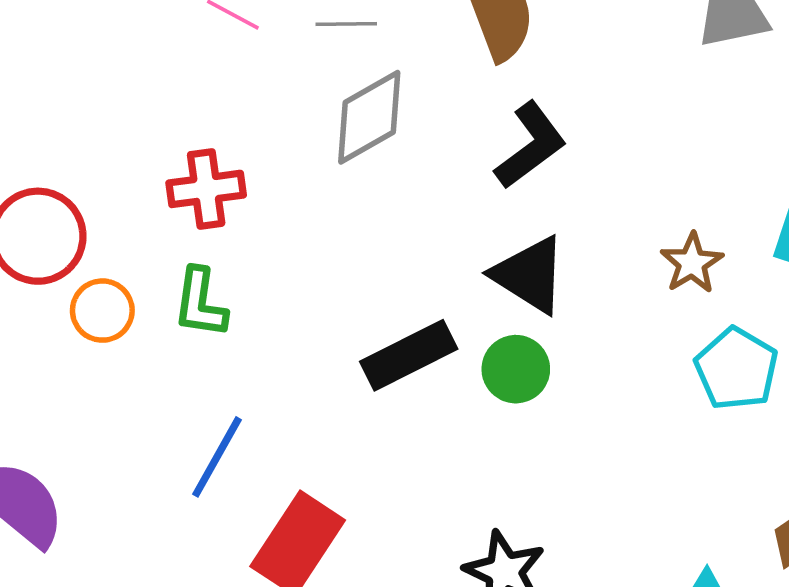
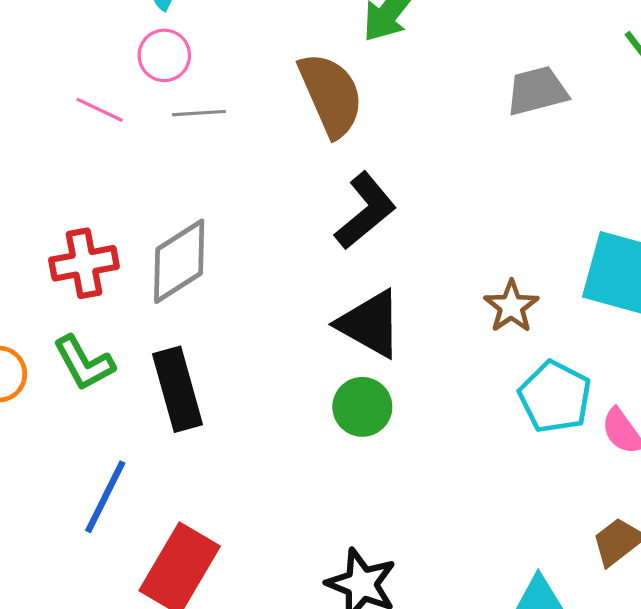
gray diamond: (369, 117) -> (179, 261), moved
green L-shape: (200, 303) -> (84, 363), turned -34
black rectangle: (409, 355) -> (178, 389), moved, turned -76

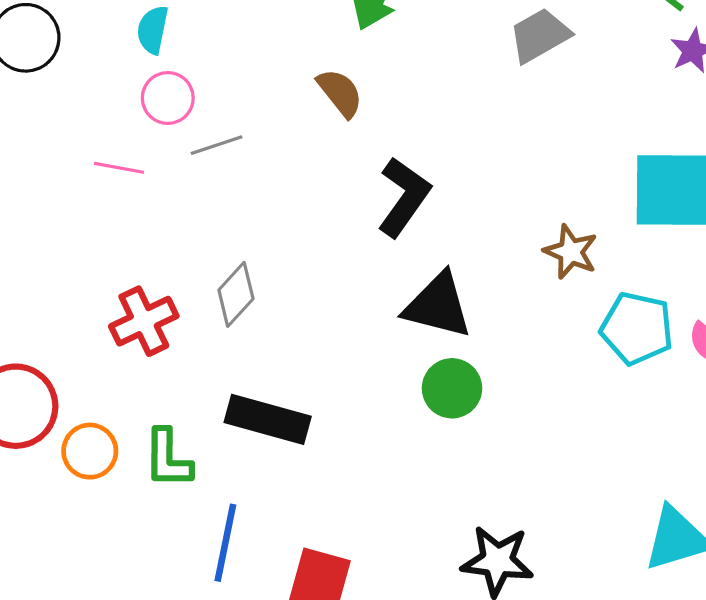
brown semicircle: (331, 95) -> (340, 93), size x0.6
gray diamond: (179, 261) -> (236, 294), size x0.7
green L-shape: (84, 363) -> (168, 459), moved, turned 44
black rectangle: (178, 389) -> (268, 419), turned -44

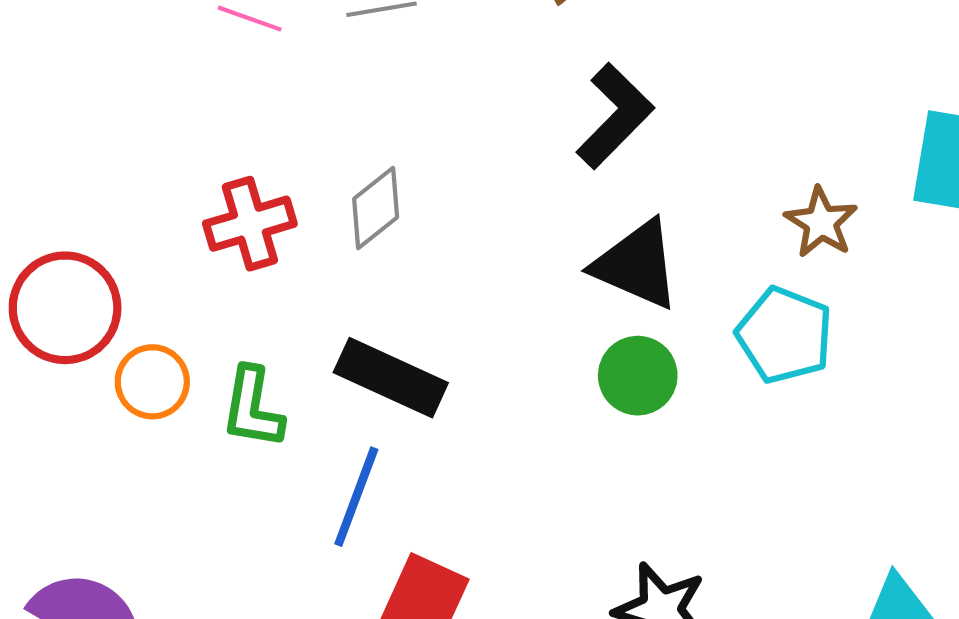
cyan pentagon: (637, 328) -> (785, 335), moved
blue line: (225, 543) -> (356, 497), moved

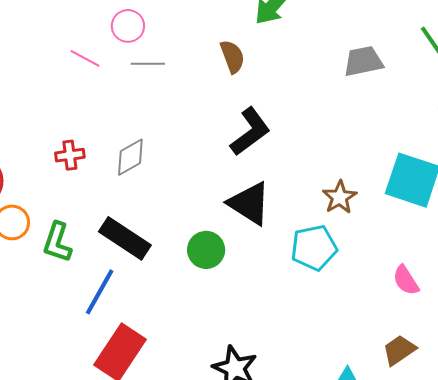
red cross: (250, 224) -> (70, 155), size x0.7
cyan pentagon: (785, 335) -> (314, 248), turned 30
green circle: (638, 376) -> (206, 250), moved

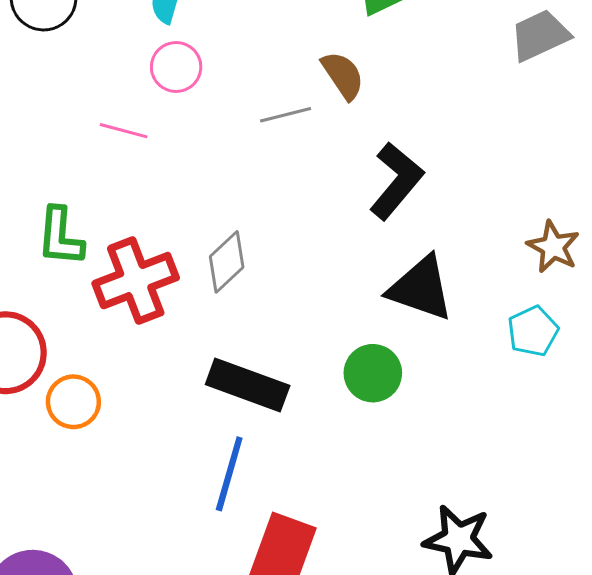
gray line: (148, 64) -> (286, 115), moved
red cross: (70, 155) -> (136, 281), size x1.8
green L-shape: (57, 242) -> (60, 237), moved
cyan pentagon: (314, 248) -> (533, 331), size x0.7

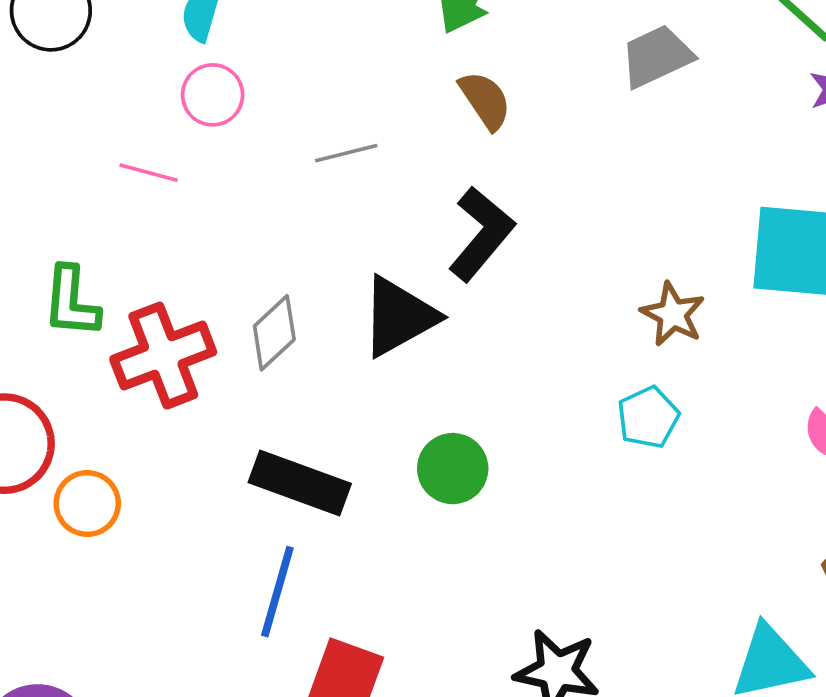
brown semicircle: (343, 75) -> (485, 100), moved
black triangle: (421, 288) -> (399, 317), moved, turned -48

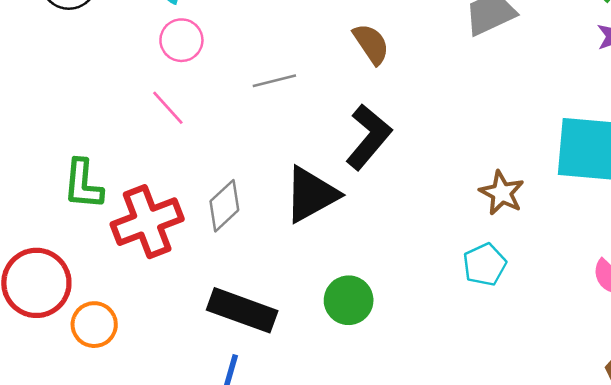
pink line: (149, 173) -> (168, 108), moved, turned 33

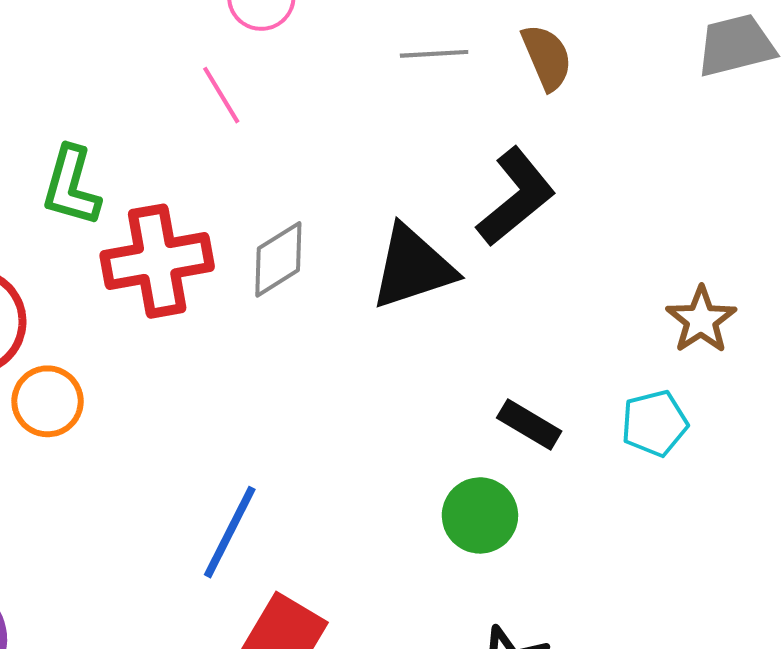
gray line: (274, 81) -> (434, 54), moved
green circle: (349, 300) -> (480, 515), moved
black rectangle: (242, 310) -> (529, 424), moved, size x0.6

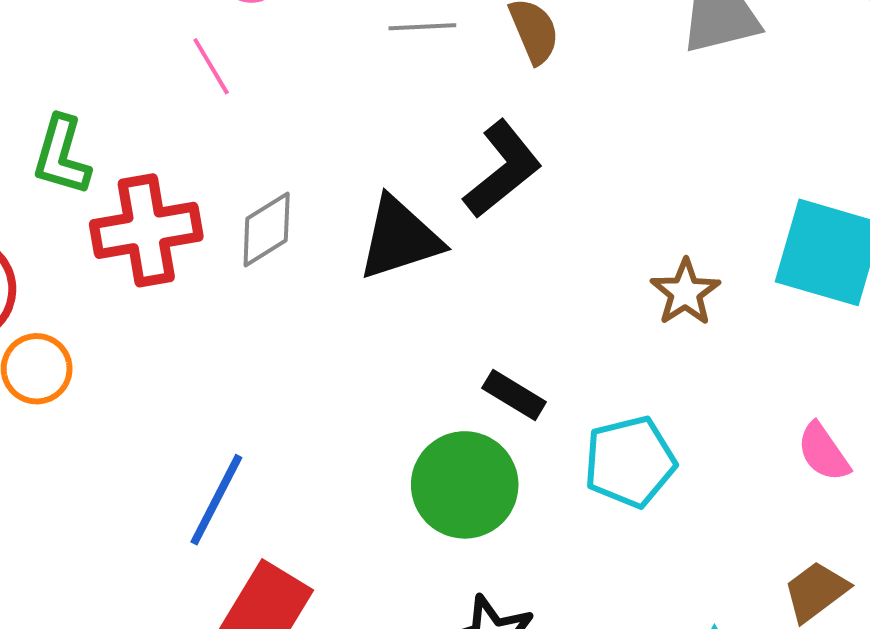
cyan pentagon: (654, 423) -> (630, 462), moved, size x1.4
green circle: (480, 515) -> (465, 485), size x1.4

